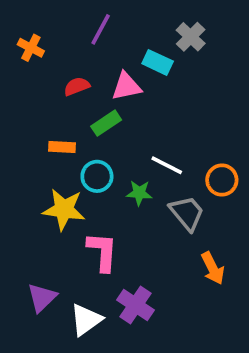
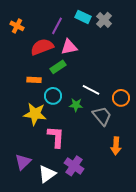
purple line: (101, 29) -> (57, 26), moved
cyan rectangle: (158, 62) -> (83, 17), moved
red semicircle: (77, 86) -> (42, 47), size x1.6
orange arrow: (213, 268) -> (116, 146), turned 30

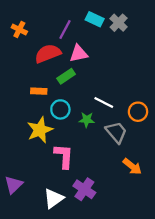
yellow star: (35, 114) -> (40, 130), turned -30
orange arrow: (116, 146) -> (132, 166), turned -54
purple triangle: (23, 162) -> (14, 185), moved

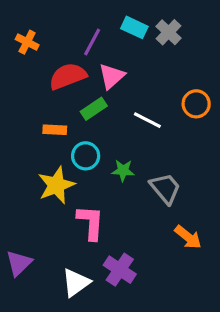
pink triangle: (79, 53) -> (112, 76), turned -30
white line: (104, 103) -> (147, 120), moved
orange circle: (138, 112) -> (196, 104), moved

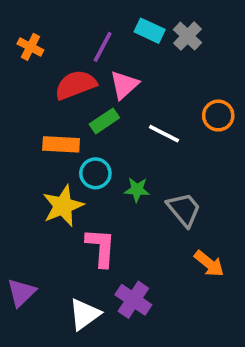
orange rectangle: (55, 130) -> (61, 144), size x1.4

